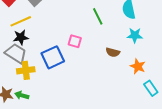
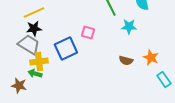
cyan star: (135, 35) -> (129, 27), moved
brown semicircle: (113, 52) -> (126, 61), moved
green arrow: (22, 95) -> (35, 74), moved

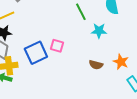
pink square: (88, 33) -> (57, 46), moved

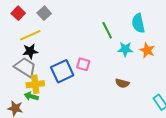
orange star: (121, 62) -> (147, 50), moved

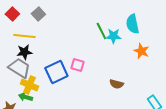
yellow line: (30, 35) -> (24, 36), turned 30
cyan star: (125, 49) -> (113, 36), moved
yellow cross: (35, 84) -> (29, 85), turned 30

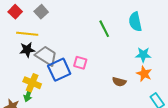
cyan star: (113, 36) -> (143, 55), moved
orange star: (141, 51) -> (144, 74), moved
gray trapezoid: (19, 68) -> (46, 56), moved
green arrow: (25, 97) -> (28, 95), turned -88

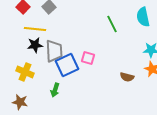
gray trapezoid: (46, 56) -> (54, 51), turned 55
yellow cross: (32, 83) -> (25, 72), moved
green arrow: (28, 95) -> (55, 90), moved

